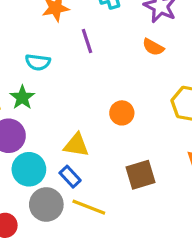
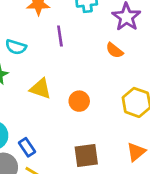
yellow triangle: (76, 145) -> (40, 89), moved

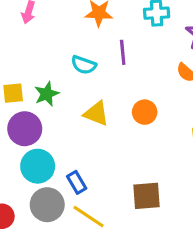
cyan semicircle: (16, 47) -> (84, 65), moved
orange circle: (79, 101) -> (145, 112), moved

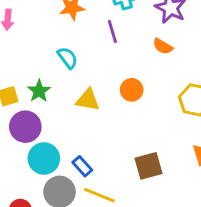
purple line: (123, 52) -> (112, 32), moved
cyan semicircle: (84, 65) -> (68, 58), turned -135

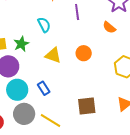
blue rectangle: (82, 166) -> (44, 88), moved

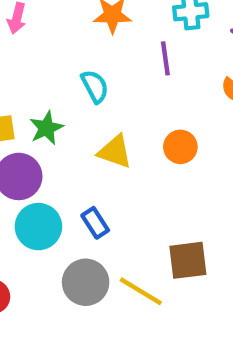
gray circle: (24, 114) -> (86, 282), moved
yellow line: (50, 120) -> (141, 291), moved

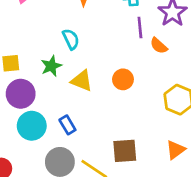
purple line: (165, 58) -> (140, 27), moved
green star: (46, 128) -> (51, 66), moved

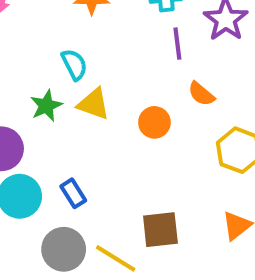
orange semicircle: (159, 46) -> (201, 94), moved
yellow triangle: (82, 81) -> (94, 104), moved

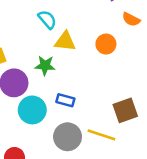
green star: (46, 106) -> (45, 66), moved, turned -30
blue rectangle: (73, 193) -> (65, 100), turned -30

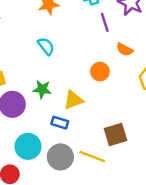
yellow triangle: (65, 41) -> (73, 100), moved, turned -30
cyan circle: (32, 110) -> (28, 146), moved

